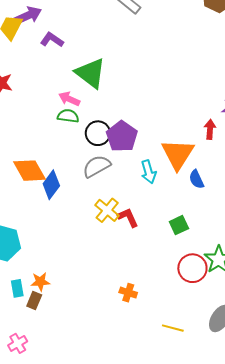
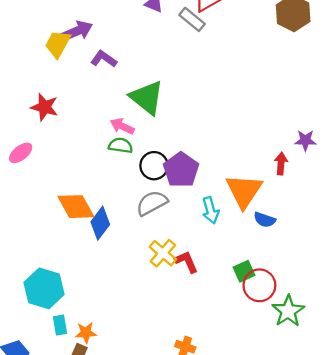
blue semicircle: (196, 179) -> (265, 220), turned -48
red circle: (192, 268) -> (259, 285), moved
cyan rectangle: (17, 288) -> (60, 325), moved

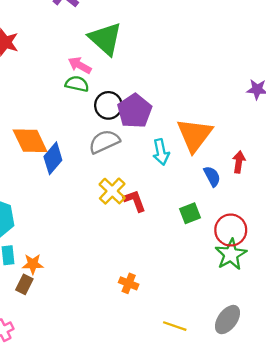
red arrow: (281, 164) -> (239, 162), moved
blue semicircle: (265, 220) -> (212, 176), moved, turned -140
red circle: (259, 285) -> (231, 230), moved

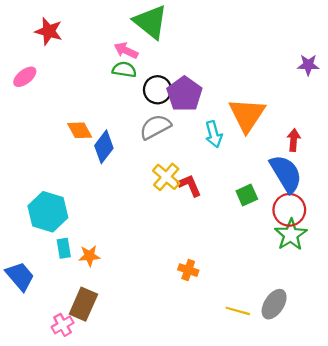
orange diamond: (30, 141) -> (80, 130), size x0.7
blue semicircle: (212, 176) -> (286, 174), moved, size x1.8
brown rectangle: (24, 284) -> (83, 304), moved, size x1.6
gray ellipse: (227, 320) -> (274, 304), moved

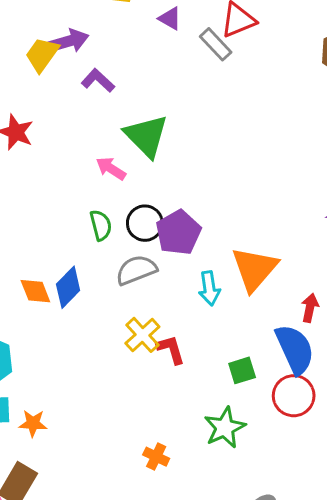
green semicircle: (124, 70) -> (101, 225), moved, turned 60
orange diamond: (80, 130) -> (35, 291), moved
green star: (291, 235) -> (225, 428), moved

